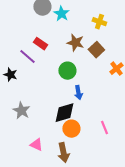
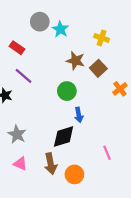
red rectangle: (40, 44) -> (17, 48), moved
orange circle: (71, 129) -> (74, 174), moved
pink triangle: (36, 145) -> (20, 164), moved
brown arrow: (63, 153) -> (51, 164), moved

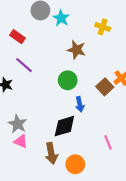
brown square: (98, 68) -> (105, 87), moved
pink triangle: (20, 164) -> (21, 141), moved

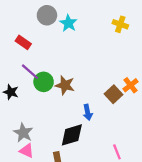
yellow cross: (103, 27) -> (120, 24), moved
brown star: (76, 50) -> (65, 85), moved
green circle: (68, 80) -> (44, 82), moved

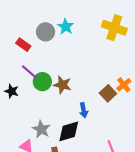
gray circle: (47, 15) -> (46, 32), moved
yellow cross: (120, 24) -> (114, 28), size x1.6
gray star: (23, 133) -> (41, 129), moved

